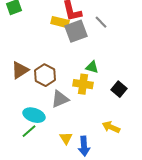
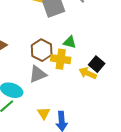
brown hexagon: (45, 75) -> (42, 50), moved
yellow arrow: (111, 127) -> (88, 73), moved

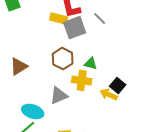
brown hexagon: (42, 50) -> (63, 59), moved

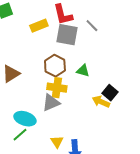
yellow rectangle: (59, 19) -> (39, 26), moved, turned -36
gray square: (75, 28) -> (67, 35), turned 30
yellow cross: (82, 81) -> (57, 88), moved

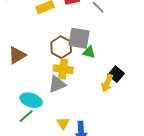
gray square: (67, 35) -> (79, 38), moved
yellow arrow: (101, 102) -> (107, 83), turned -90

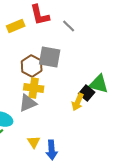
green triangle: (89, 52) -> (99, 84), moved, size x1.5

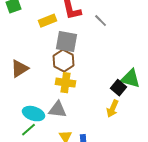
gray square: (50, 57) -> (67, 42), moved
yellow arrow: (78, 102) -> (113, 109), moved
gray triangle: (28, 103) -> (58, 110), moved, turned 30

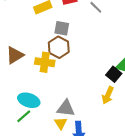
gray square: (67, 42) -> (62, 28), size x0.7
yellow cross: (66, 83) -> (45, 62), moved
gray triangle: (58, 110) -> (66, 108), moved

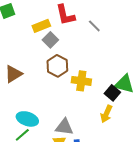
gray square: (62, 28) -> (50, 40), moved, turned 35
yellow cross: (45, 62) -> (81, 81), moved

